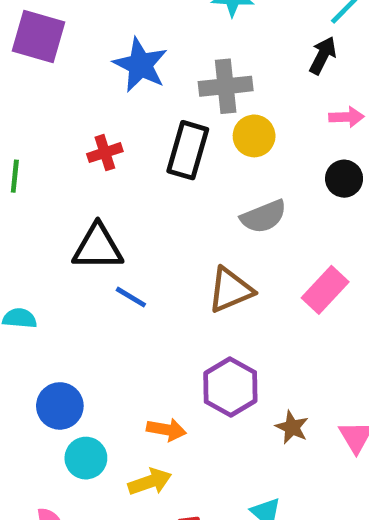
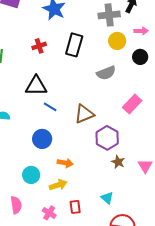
gray cross: (226, 86) -> (109, 15), moved
yellow circle: (254, 136) -> (117, 41), moved
brown triangle: (230, 290) -> (84, 114), moved
purple hexagon: (230, 387) -> (107, 138), moved
blue circle: (60, 406) -> (42, 139), moved

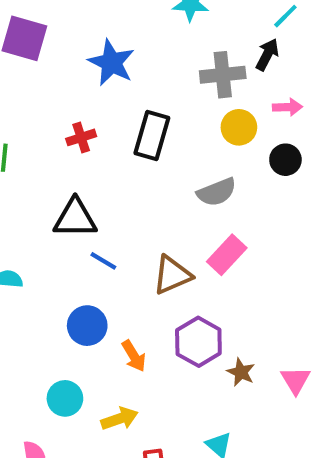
pink rectangle: (132, 104) -> (227, 255), moved
purple hexagon: (107, 138) -> (198, 342), moved
orange arrow: (65, 163) -> (134, 356), moved, turned 49

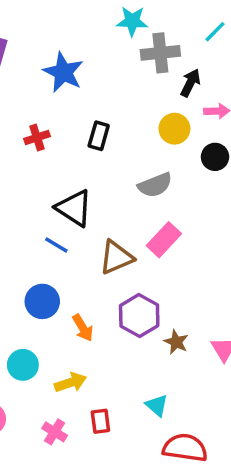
black arrow: (267, 54) -> (190, 83), moved
gray cross: (223, 75) -> (160, 53), moved
black rectangle: (152, 135) -> (99, 136), size x0.7
black triangle: (75, 218) -> (74, 208), moved, turned 33

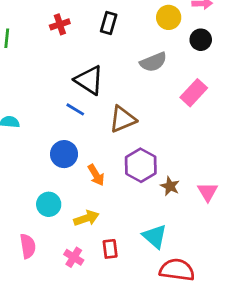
pink rectangle: (164, 240) -> (194, 93), moved
cyan triangle: (157, 405) -> (155, 236), size x1.4

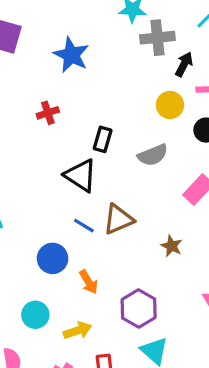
black rectangle: (109, 23) -> (103, 139), moved
blue line: (75, 109) -> (84, 226), moved
purple hexagon: (141, 165) -> (139, 308), moved
brown star: (170, 186) -> (172, 246), moved

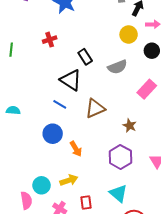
black rectangle: (103, 139) -> (85, 57), turned -49
blue line: (84, 226) -> (60, 104), moved
purple hexagon: (139, 308) -> (120, 157), moved
cyan circle: (35, 315) -> (41, 185), moved

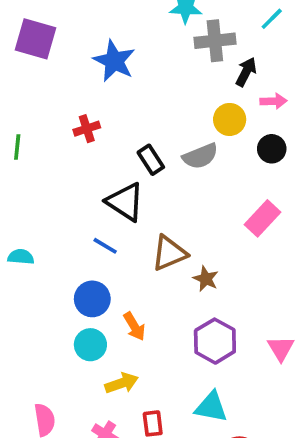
gray semicircle: (117, 67) -> (200, 156), moved
brown star: (130, 126) -> (206, 279), moved
cyan circle: (41, 185) -> (90, 345), moved
cyan triangle: (118, 193) -> (211, 407), turned -30

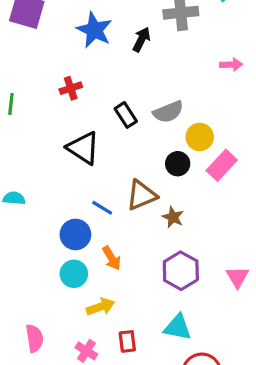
black arrow: (246, 72) -> (141, 39), moved
yellow circle: (230, 119) -> (200, 137), moved
black circle: (272, 149) -> (178, 164), moved
black triangle: (125, 202) -> (83, 148), moved
blue line: (105, 246) -> (102, 208), moved

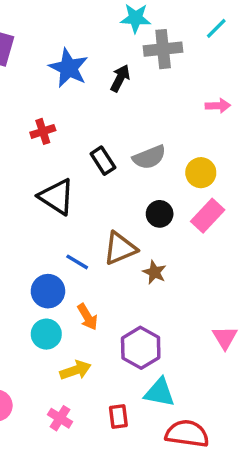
yellow circle: (200, 137) -> (201, 173), moved
purple hexagon: (181, 271) -> (141, 348), moved
red rectangle: (127, 341) -> (118, 416), moved

